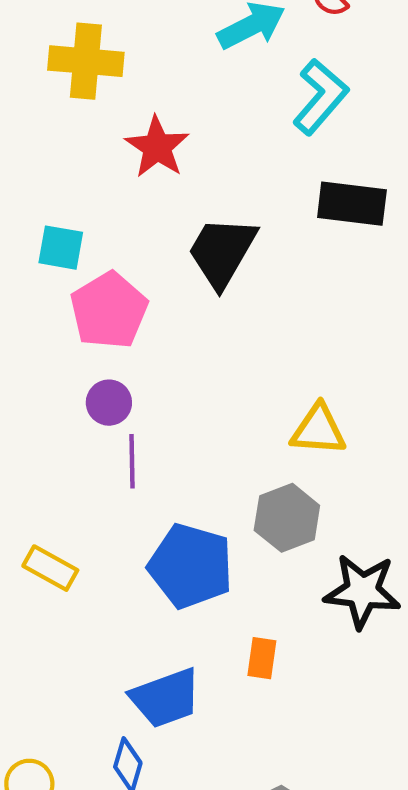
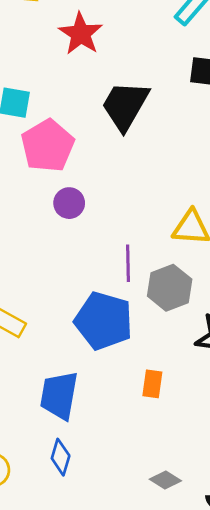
purple circle: (109, 403) -> (69, 203), moved
purple line: (132, 461) -> (128, 263), moved
blue trapezoid: (165, 698) -> (59, 395), moved, turned 120

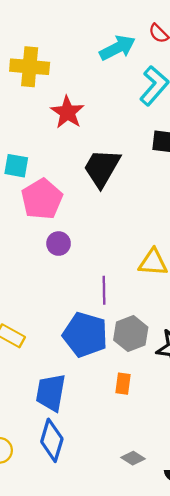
gray hexagon: (170, 288) -> (131, 334), moved
blue diamond: (61, 457) -> (52, 440), size x1.5

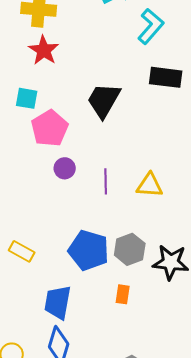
red star: (67, 112) -> (44, 50), moved
purple line: (104, 290) -> (106, 181), moved

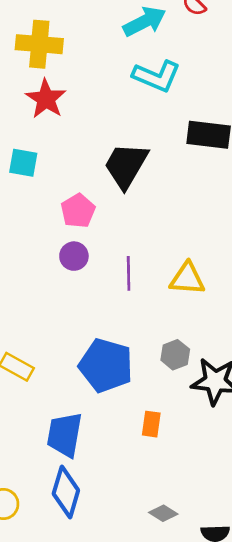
cyan L-shape: (151, 26) -> (157, 76), moved, turned 72
pink pentagon: (50, 128) -> (78, 211), moved, size x0.7
gray hexagon: (130, 249) -> (175, 355), moved, size x0.7

